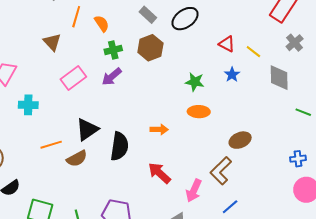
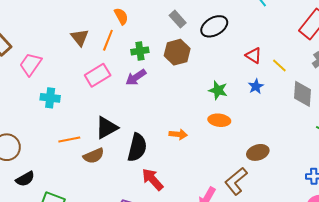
orange line: (76, 17) -> (108, 40), moved
orange semicircle: (102, 24) -> (121, 16), moved
red arrow: (159, 173) -> (153, 179), moved

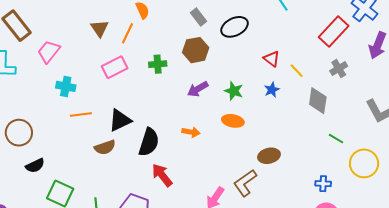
green cross: (140, 51) -> (158, 64), moved
purple arrow: (136, 77) -> (198, 89), moved
orange line: (69, 140) -> (81, 114), moved

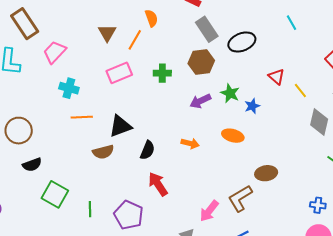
gray rectangle: (198, 17) -> (207, 29), size x1.4
blue star: (272, 90) -> (252, 106), moved
green star: (234, 91) -> (230, 93), moved
black semicircle: (149, 142) -> (147, 150), size x0.7

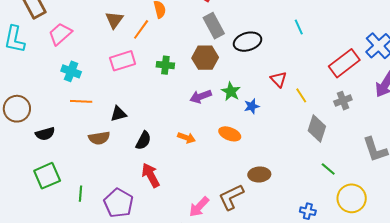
black triangle: (120, 126) -> (119, 114), size x0.7
black semicircle: (32, 165) -> (45, 134), moved
green square: (55, 194) -> (47, 176), turned 32

